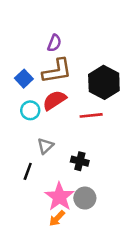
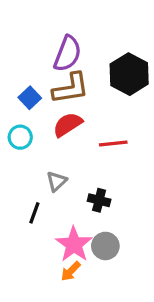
purple semicircle: (54, 43) -> (68, 54), size x1.6
black hexagon: (104, 82) -> (129, 74), moved
cyan circle: (30, 110) -> (20, 137), moved

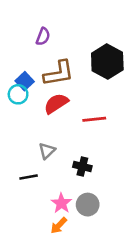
purple semicircle: (68, 54) -> (43, 37), moved, size x0.6
cyan circle: (20, 137) -> (18, 94), moved
black line: (34, 213) -> (29, 177), turned 60
pink star: (74, 244) -> (61, 203), size x0.7

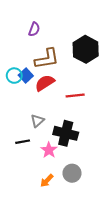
blue square: (25, 81) -> (26, 76), moved
black cross: (82, 166) -> (66, 133), size x1.6
pink star: (61, 203) -> (49, 150), moved
gray circle: (88, 205) -> (72, 173), moved

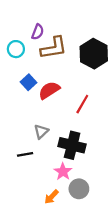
brown L-shape: (47, 59) -> (54, 48), moved
cyan circle: (14, 76) -> (16, 49), moved
red line: (75, 95) -> (82, 104), turned -54
pink star: (49, 150) -> (63, 172), moved

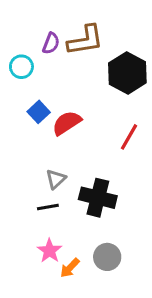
brown L-shape: (54, 48) -> (85, 40), moved
red line: (82, 104) -> (129, 137), moved
black line: (25, 154) -> (48, 207), moved
pink star: (63, 172) -> (49, 251), moved

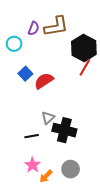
red line: (129, 137) -> (85, 67), moved
gray triangle: (56, 179) -> (48, 118), moved

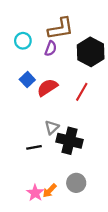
purple semicircle: (34, 28) -> (51, 49), moved
cyan circle: (14, 44) -> (23, 41), moved
red line: (85, 67) -> (82, 92), moved
pink star: (33, 165) -> (35, 193), moved

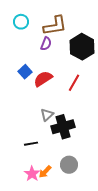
cyan circle: (23, 41) -> (21, 22), moved
black cross: (70, 141) -> (63, 127), turned -30
black line: (34, 147) -> (31, 144), moved

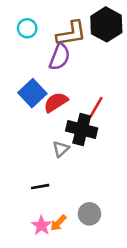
purple semicircle: (46, 44) -> (60, 57), size x1.5
black hexagon: (82, 47) -> (106, 24), moved
blue square: (25, 72) -> (32, 93), size x1.5
black cross: (63, 127) -> (82, 129), moved, turned 30

